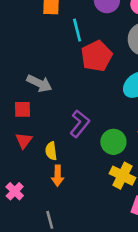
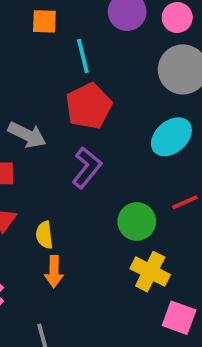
red pentagon: (97, 56) -> (89, 106), moved
purple L-shape: (80, 124) -> (87, 168), moved

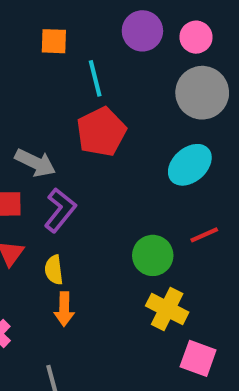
purple L-shape: (87, 168) -> (60, 210), moved

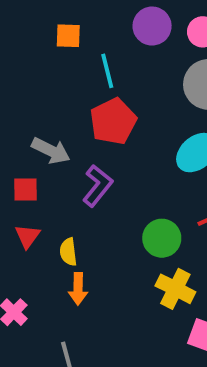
purple L-shape: (60, 210) -> (98, 186), moved

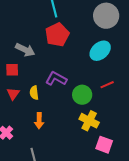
purple L-shape: (98, 186) -> (56, 79), moved, turned -100
yellow semicircle: (68, 252) -> (34, 93), moved

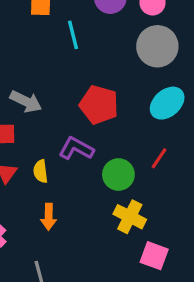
red pentagon: (57, 35) -> (99, 105), moved, turned -30
cyan ellipse: (100, 51) -> (167, 103), moved
red line: (107, 85) -> (159, 158), turned -32

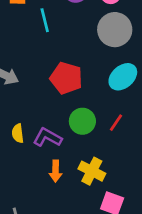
purple L-shape: (76, 149) -> (47, 137), moved
green circle: (118, 175) -> (82, 121), moved
orange arrow: (49, 217) -> (55, 171), moved

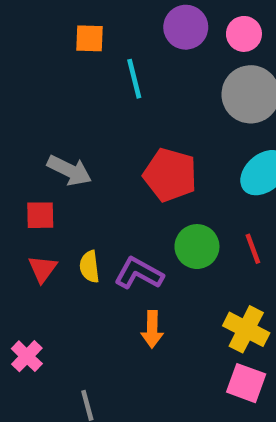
red line: (116, 123) -> (253, 249), turned -54
yellow cross: (92, 171) -> (246, 329), moved

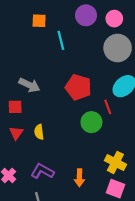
red line: (253, 249) -> (108, 107), moved
purple L-shape: (139, 273) -> (42, 171), moved
orange arrow: (152, 329) -> (79, 178), moved

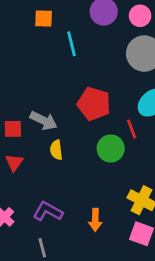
gray arrow: (29, 85) -> (44, 121), moved
yellow semicircle: (39, 132) -> (56, 150), moved

